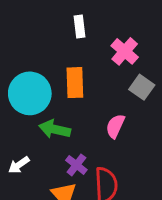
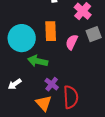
gray square: (142, 87) -> (94, 34), turned 35
pink semicircle: (115, 126) -> (72, 42), moved

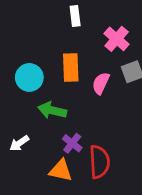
cyan circle: (22, 38) -> (29, 77), size x0.7
orange triangle: (44, 103) -> (61, 170), turned -36

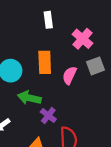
purple cross: (72, 143) -> (48, 116), moved

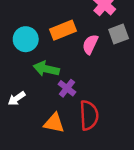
orange rectangle: (45, 62) -> (63, 30), turned 70

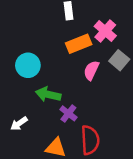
orange rectangle: (63, 30) -> (79, 44), moved
gray square: (119, 34) -> (119, 60), turned -30

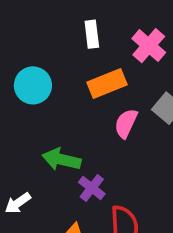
pink cross: (105, 31) -> (149, 46), moved
cyan circle: (28, 65) -> (33, 85), moved

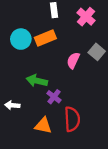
orange rectangle: (107, 84) -> (45, 38), moved
white arrow: (18, 203) -> (12, 105), turned 40

